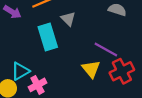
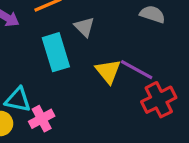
yellow triangle: (91, 69) -> (108, 71), moved
cyan triangle: (20, 71) -> (18, 100), turned 42

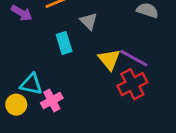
cyan rectangle: (56, 52) -> (64, 43), size x0.7
red cross: (159, 100) -> (132, 84), moved

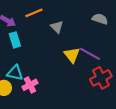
cyan rectangle: (64, 43) -> (15, 40), moved
red cross: (132, 84) -> (101, 78), moved

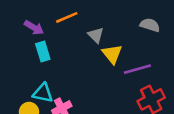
purple line: (90, 54) -> (137, 69), turned -45
yellow triangle: (72, 55) -> (112, 54), moved

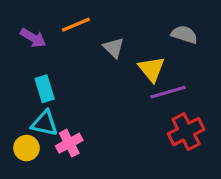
cyan rectangle: (43, 51) -> (45, 89), moved
yellow triangle: (112, 54) -> (152, 69), moved

